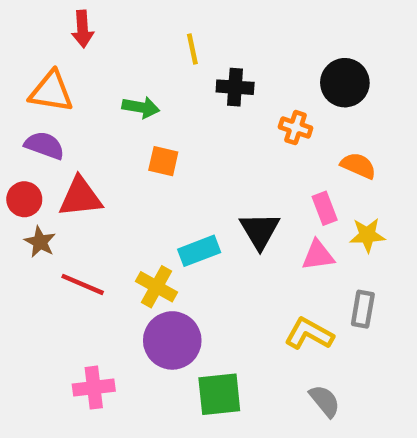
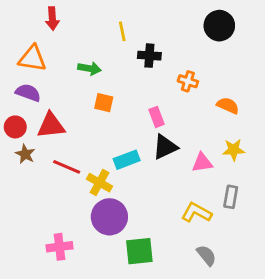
black circle: (345, 83) -> (219, 26), moved
pink rectangle: (325, 208) -> (157, 117), moved
black triangle: (260, 231) -> (165, 147), turned 36
red line: (83, 284) -> (67, 167), moved

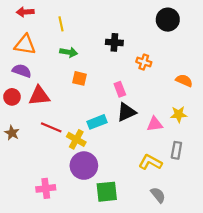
red arrow: (52, 18) -> (25, 12), moved, turned 91
yellow line: (122, 31) -> (61, 24), moved
orange semicircle: (228, 106) -> (184, 81), moved
brown star: (25, 154) -> (12, 133), moved

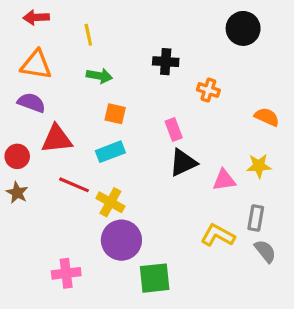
red circle: (12, 97) -> (17, 156), moved
cyan rectangle: (97, 122) -> (110, 152), moved
gray semicircle: (158, 195) -> (265, 251), moved

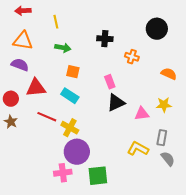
black circle: (243, 28) -> (157, 29), moved
cyan rectangle: (110, 152) -> (70, 96), turned 54
pink cross: (66, 273) -> (63, 173), moved

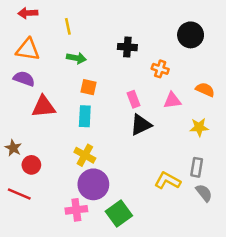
cyan rectangle: (70, 96) -> (85, 116), turned 60
red circle: (11, 99) -> (31, 165), moved
pink triangle: (142, 114) -> (172, 101), moved
red line: (47, 117) -> (19, 194), moved
green square: (98, 176) -> (119, 214), turned -30

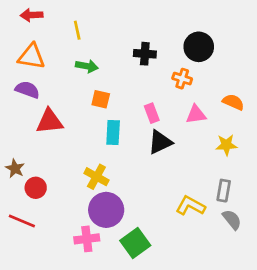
black circle: (191, 35) -> (199, 47), moved
cyan rectangle: (85, 116) -> (113, 132), moved

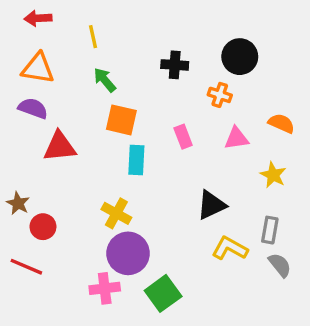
green arrow: (87, 66) -> (105, 80), turned -140
orange square: (101, 99) -> (121, 120), size x1.4
black triangle: (160, 142) -> (211, 205), moved
yellow star: (226, 145) -> (273, 175), turned 30

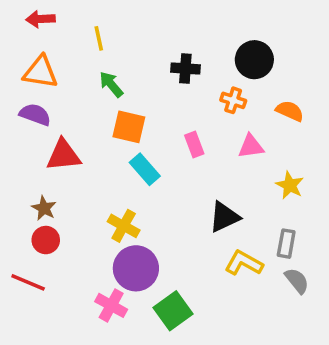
orange semicircle: (281, 123) -> (290, 111), moved
cyan rectangle: (136, 160) -> (145, 169), turned -44
brown star: (18, 203) -> (44, 208), moved
pink cross: (105, 288) -> (111, 305), turned 36

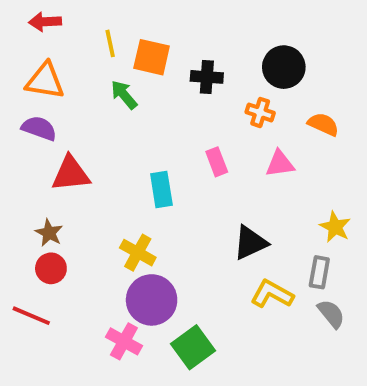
orange square: (129, 127) -> (152, 57), moved
cyan rectangle: (145, 169) -> (161, 189), turned 32
yellow star: (290, 185) -> (335, 227), moved

